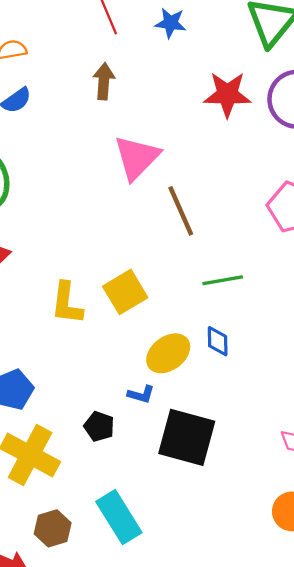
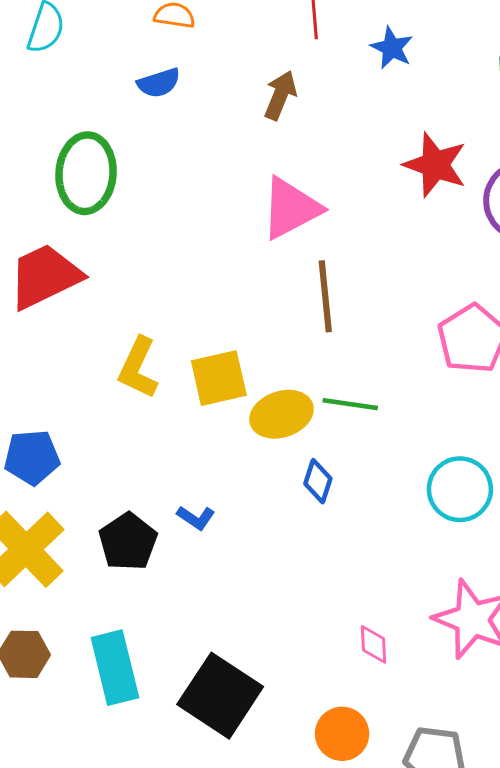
yellow ellipse: (168, 353) -> (281, 414), moved
black pentagon: (99, 426) -> (128, 542), size x1.4
black square: (187, 437) -> (220, 696), moved

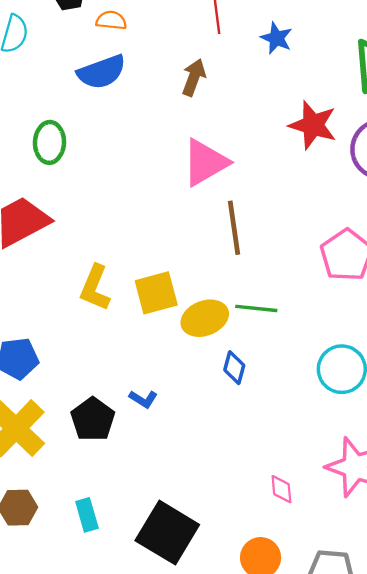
blue semicircle: (159, 83) -> (102, 72), size x1.5
green ellipse: (86, 173) -> (49, 142), size x0.7
cyan rectangle: (115, 668) -> (87, 515), size x0.6

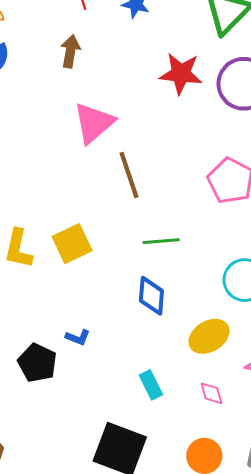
yellow ellipse: (205, 318) -> (209, 336), moved
blue diamond: (234, 368) -> (151, 296), size x1.4
cyan rectangle: (87, 515) -> (151, 385), moved

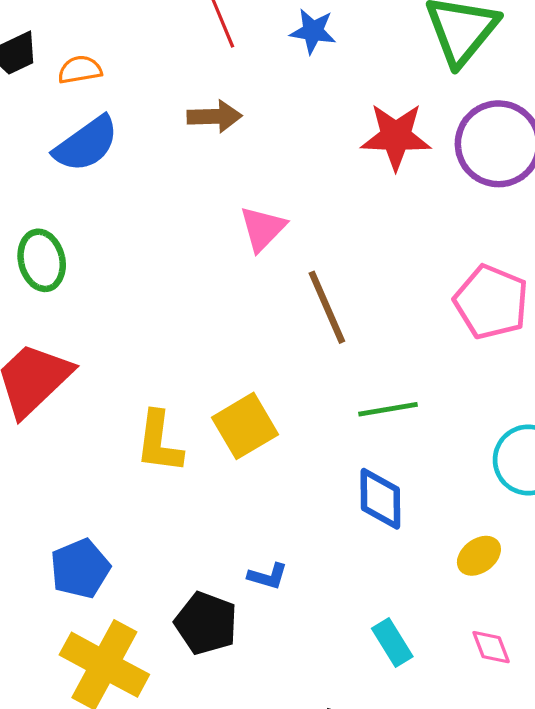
brown arrow: (70, 51) -> (215, 116), turned 84
pink triangle: (94, 123) -> (263, 229), size x0.7
yellow ellipse: (209, 336) -> (479, 556), size x0.7

